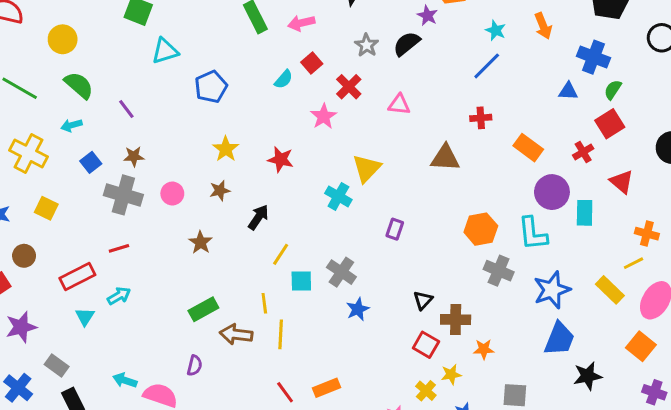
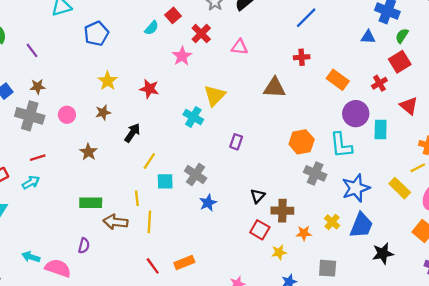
red line: (119, 248) -> (38, 158), moved
cyan arrow: (119, 296) -> (31, 182), moved
green rectangle: (203, 309) -> (91, 203), turned 30
yellow cross: (426, 391) -> (332, 222), moved

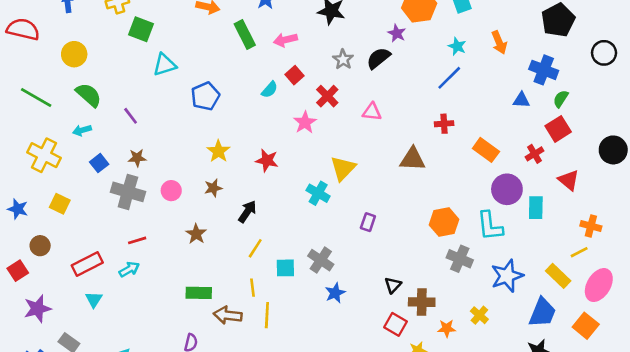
yellow line: (149, 161) -> (255, 248), moved
blue trapezoid: (361, 225) -> (542, 313), moved

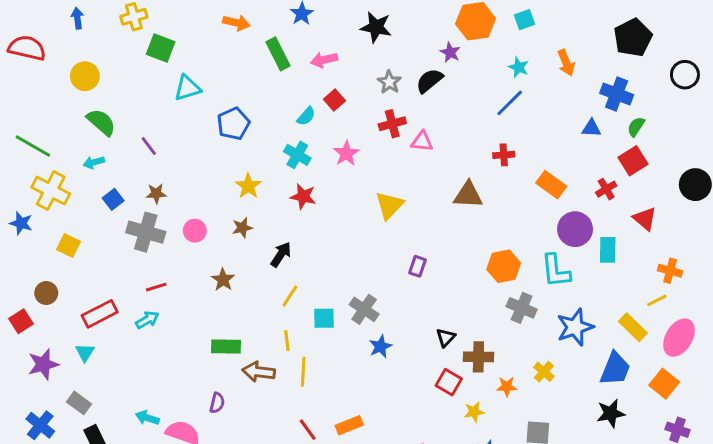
red cross: (327, 96) -> (392, 124), moved, turned 30
green line: (36, 97) -> (33, 146), moved
cyan cross: (318, 193) -> (297, 155), moved
blue star: (18, 209) -> (21, 223), moved
cyan triangle: (94, 299) -> (85, 352), moved

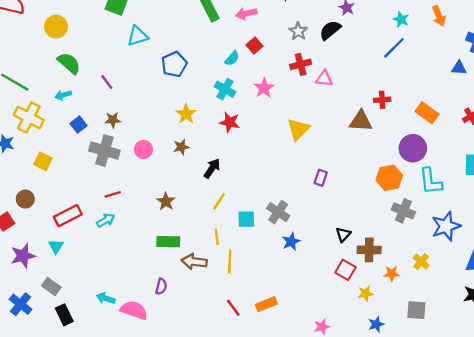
red cross: (504, 155) -> (382, 100), moved
purple circle: (575, 229) -> (413, 148), moved
brown star: (223, 280) -> (166, 201), moved

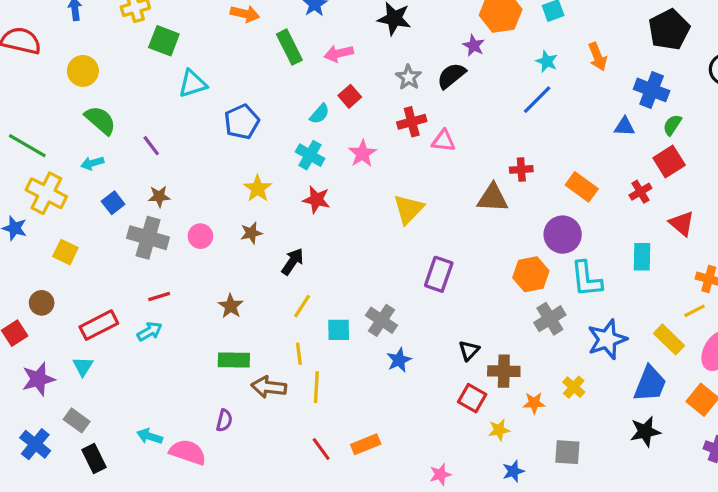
purple rectangle: (321, 178) -> (439, 274), size x1.5
gray cross: (403, 211) -> (550, 319), turned 35

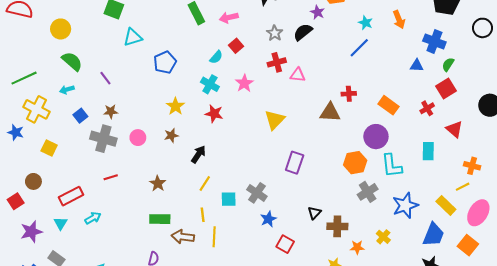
green line: (27, 146) -> (24, 78), turned -55
cyan arrow: (150, 331) -> (93, 218), moved
red square: (472, 398) -> (285, 244), moved

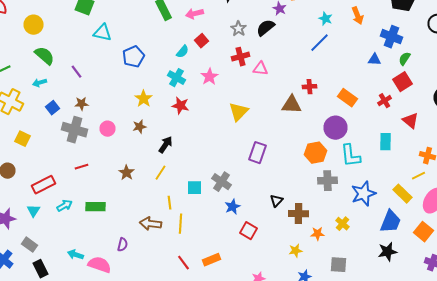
cyan triangle: (133, 37) -> (102, 33), turned 30
yellow line: (205, 184) -> (160, 173), moved
gray cross: (368, 192) -> (328, 181), turned 30
green rectangle: (160, 219) -> (96, 207), moved

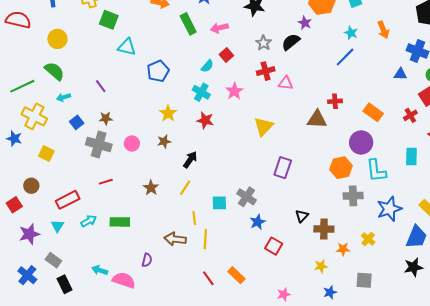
green semicircle: (44, 56) -> (54, 71), moved
orange rectangle: (212, 260) -> (236, 275), turned 66

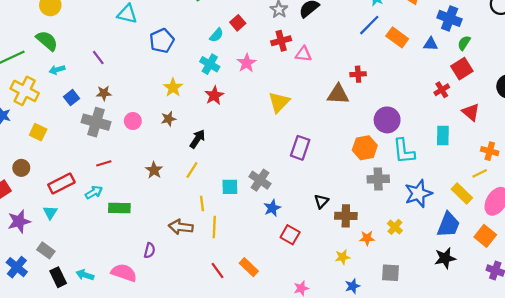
orange rectangle: (373, 112) -> (397, 37), moved
red star: (205, 120) -> (214, 95), turned 30
cyan arrow: (89, 221) -> (94, 192), moved
cyan arrow: (100, 270) -> (85, 275), moved

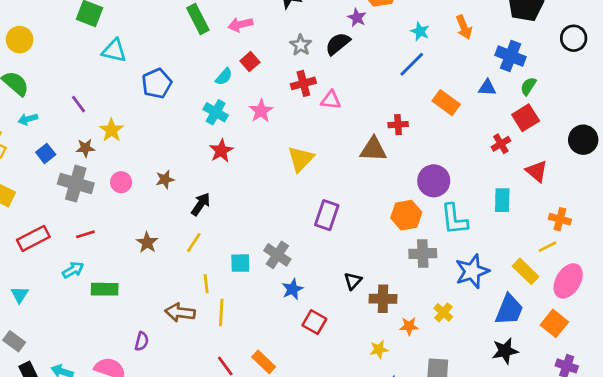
orange rectangle: (397, 37) -> (446, 103), moved
yellow star: (173, 88) -> (111, 130), moved
red rectangle: (61, 183) -> (33, 238), moved

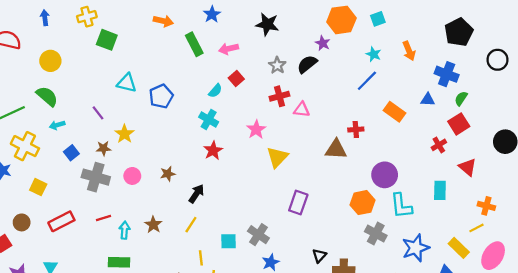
cyan triangle: (114, 51) -> (127, 83), moved
pink star: (261, 111) -> (256, 129), moved
gray cross: (423, 253) -> (376, 234), turned 30
cyan arrow: (73, 270) -> (125, 230), moved, turned -56

